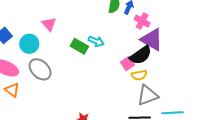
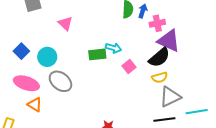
pink cross: (142, 21) -> (157, 23), turned -35
pink triangle: (49, 24) -> (65, 23), moved
green rectangle: (79, 46) -> (97, 54), turned -30
pink square: (128, 64) -> (129, 66), moved

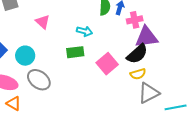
purple triangle: (169, 41) -> (146, 37), turned -30
cyan arrow: (114, 48) -> (84, 31), moved
pink square: (129, 66) -> (107, 64), size x1.5

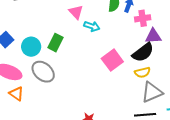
pink triangle: (43, 22) -> (76, 12), moved
purple triangle: (146, 37) -> (153, 36), size x0.7
green rectangle: (75, 52) -> (55, 43), moved, turned -60

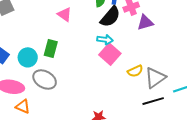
cyan arrow: (92, 26) -> (105, 40), moved
black semicircle: (143, 52) -> (110, 17), moved
yellow semicircle: (142, 72) -> (135, 71), moved

